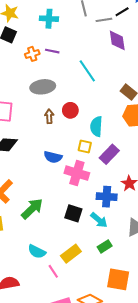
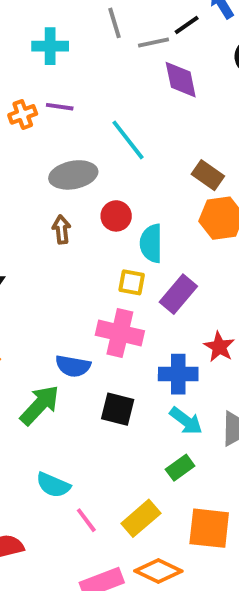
gray ellipse: (43, 87) -> (73, 175), moved
red circle: (70, 110) -> (116, 216), moved
blue semicircle: (53, 157) -> (73, 366), moved
cyan arrow: (99, 220) -> (186, 421), moved
yellow rectangle: (71, 254) -> (141, 518), moved

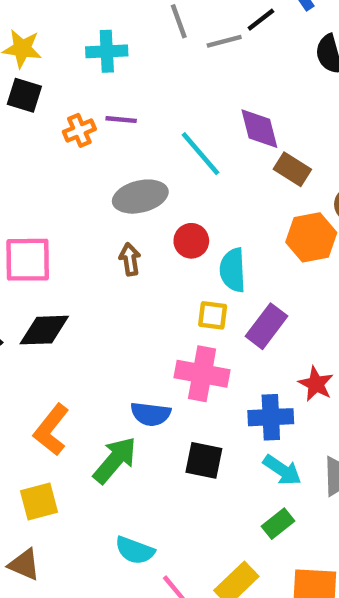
purple diamond: (181, 80) -> (259, 129), moved
brown rectangle: (208, 175) -> (292, 169), moved

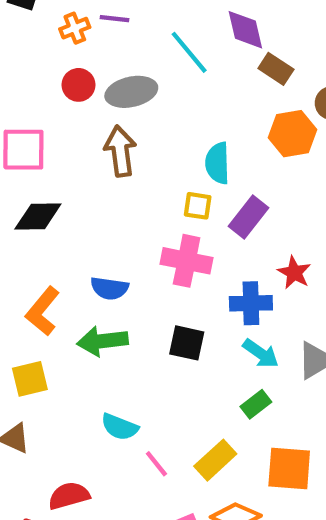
red circle: (191, 241) -> (78, 85), moved
brown arrow: (130, 259) -> (120, 151), size x1.6
blue semicircle: (151, 414) -> (109, 288), moved
green arrow: (115, 460) -> (102, 341), turned -138

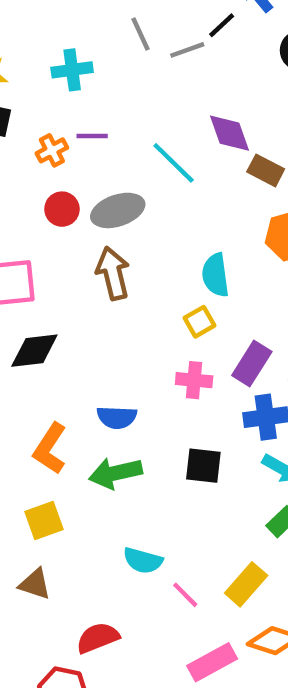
yellow square: (198, 206) -> (199, 322), turned -32
purple rectangle: (249, 217) -> (252, 363), moved
pink cross: (187, 261) -> (194, 380), size x0.7

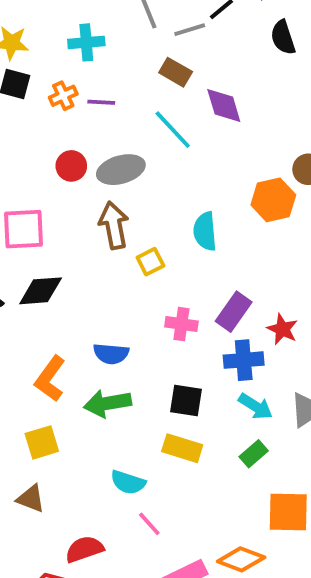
orange cross: (52, 150) -> (63, 96), moved
brown rectangle: (266, 170) -> (176, 72), moved
yellow square: (199, 322) -> (150, 262), moved
yellow rectangle: (246, 584) -> (182, 448), moved, turned 63
pink line: (185, 595) -> (149, 524), moved

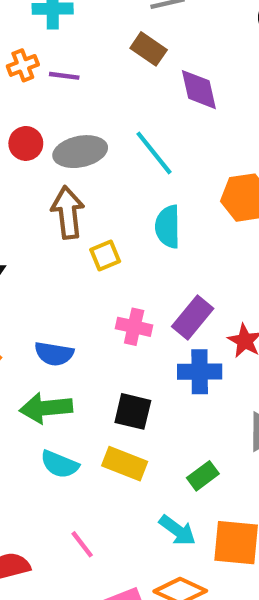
cyan line: (173, 130) -> (154, 153), moved
cyan arrow: (256, 406) -> (177, 530), moved
cyan semicircle: (128, 482) -> (60, 464), moved

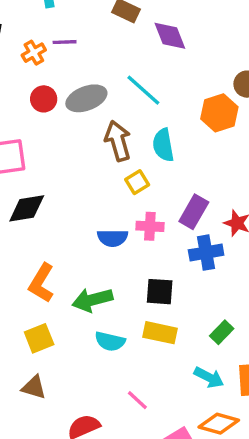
orange cross: (23, 65) -> (34, 53), moved
brown arrow: (68, 212) -> (118, 141), moved
yellow square: (105, 255) -> (137, 182), moved
blue semicircle: (54, 354) -> (113, 238), moved

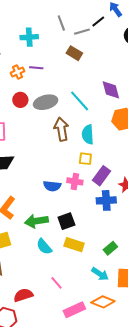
purple diamond: (170, 36) -> (111, 90), moved
yellow square: (137, 182) -> (85, 159), moved, turned 32
black square: (160, 292) -> (66, 221), moved, turned -30
cyan semicircle: (110, 341) -> (44, 247), turned 30

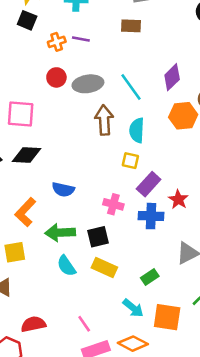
brown rectangle: (74, 53) -> (131, 26), turned -35
purple diamond: (111, 90) -> (172, 77), turned 55
pink cross: (75, 181) -> (113, 204), moved
blue semicircle: (52, 186) -> (63, 190), moved
pink line: (57, 283) -> (84, 324), moved

